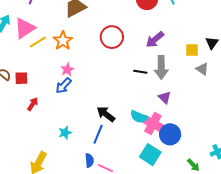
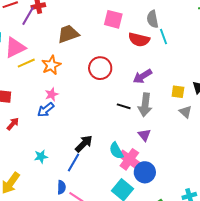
black arrow: (106, 114) -> (84, 144), turned 90
cyan semicircle: (139, 117) -> (116, 151), turned 30

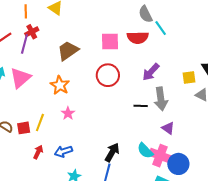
pink square: (113, 19) -> (110, 42), moved
yellow line: (26, 63) -> (40, 123), moved, turned -30
blue arrow: (46, 110) -> (63, 151), moved, turned 36

